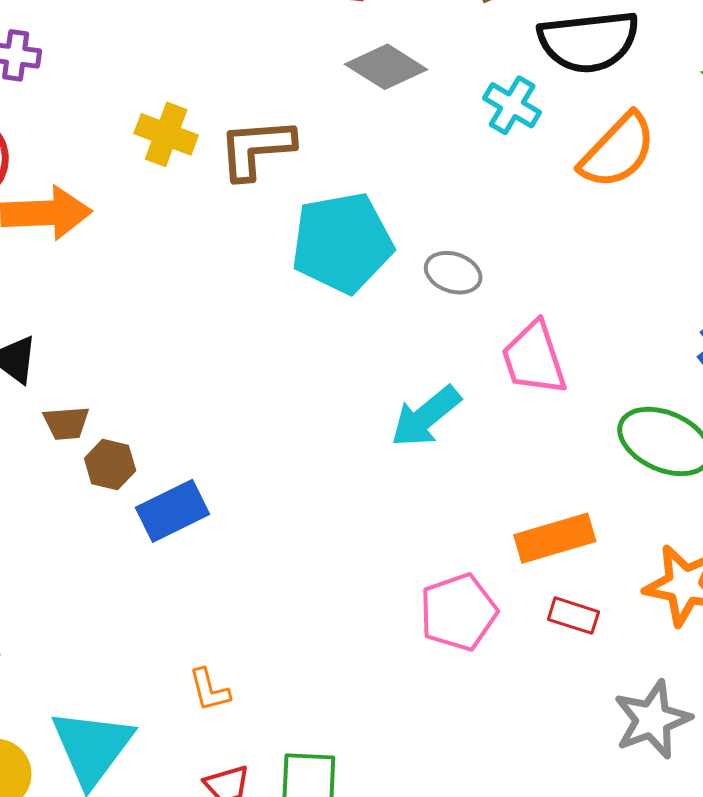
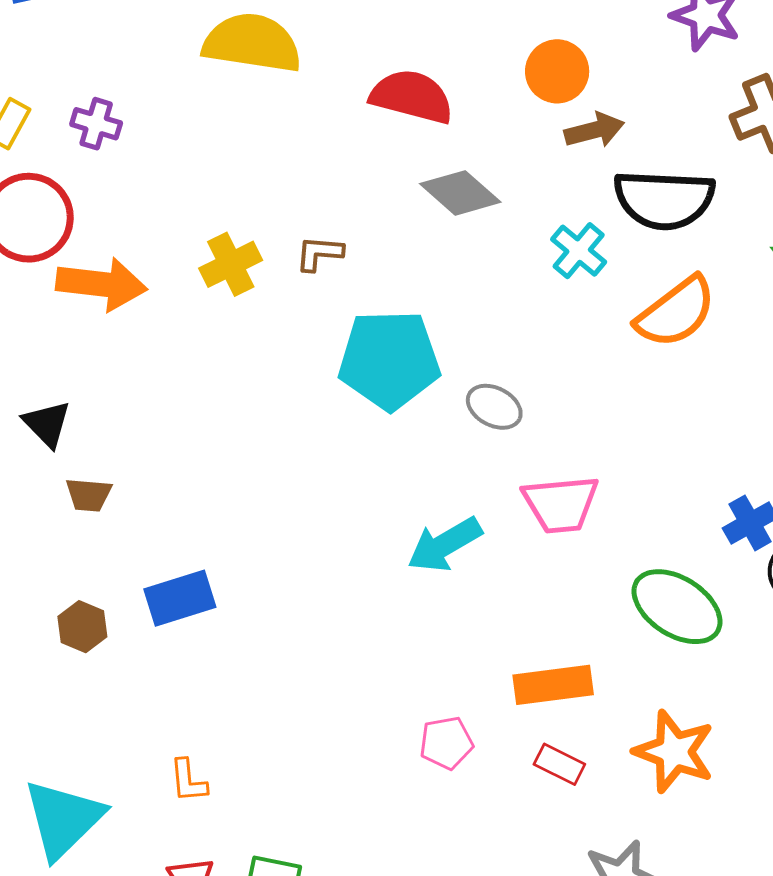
yellow cross: (166, 134) -> (231, 264), moved, turned 34
brown L-shape: (256, 149) -> (319, 253), size x0.6
pink trapezoid: (534, 358) -> (561, 504), turned -86
brown hexagon: (110, 464) -> (82, 627), moved
pink pentagon: (458, 612) -> (446, 743), size x0.7

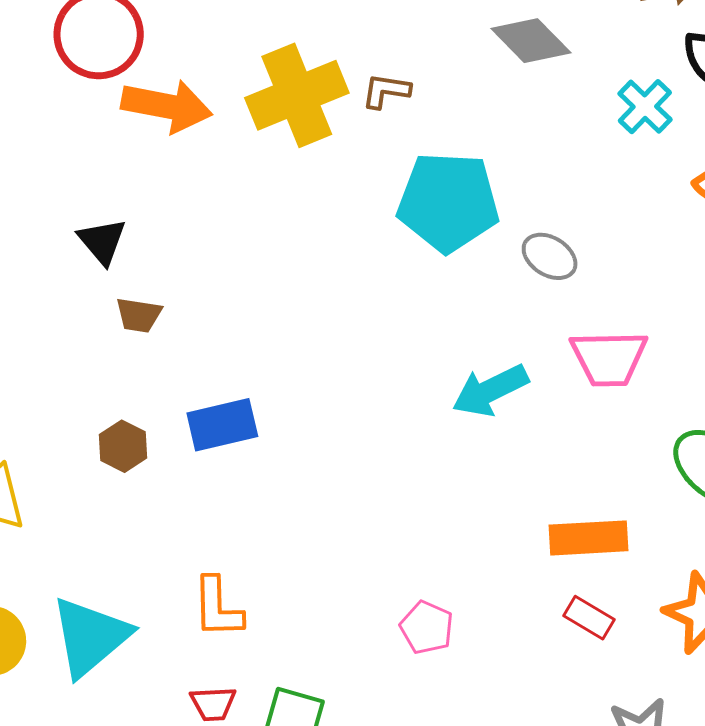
yellow cross: (231, 264) -> (297, 95), size x1.6
pink pentagon: (446, 743) -> (427, 627), moved, turned 30
orange L-shape: (188, 781) -> (218, 608), size x1.4

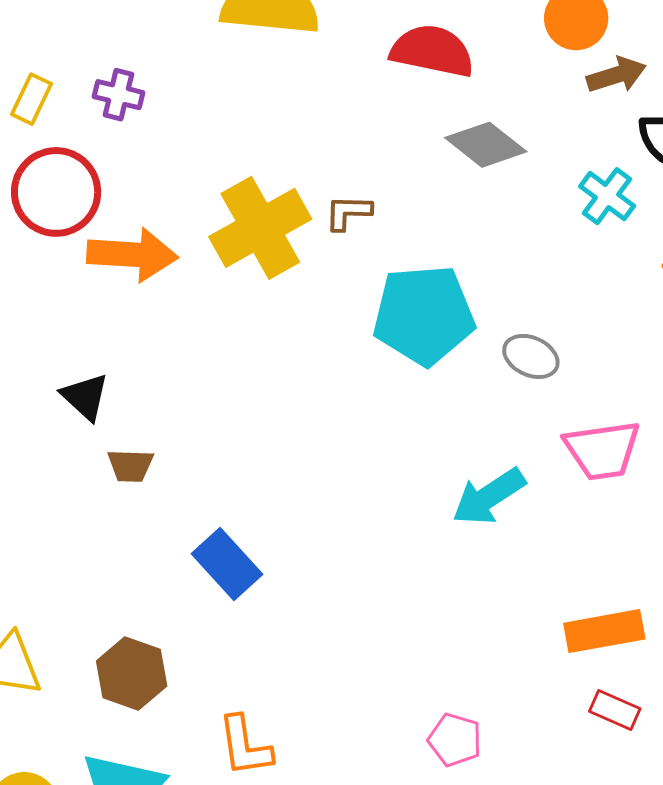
blue rectangle: (222, 425) -> (227, 564), turned 68
brown hexagon: (123, 446) -> (132, 674), moved, size x1.4

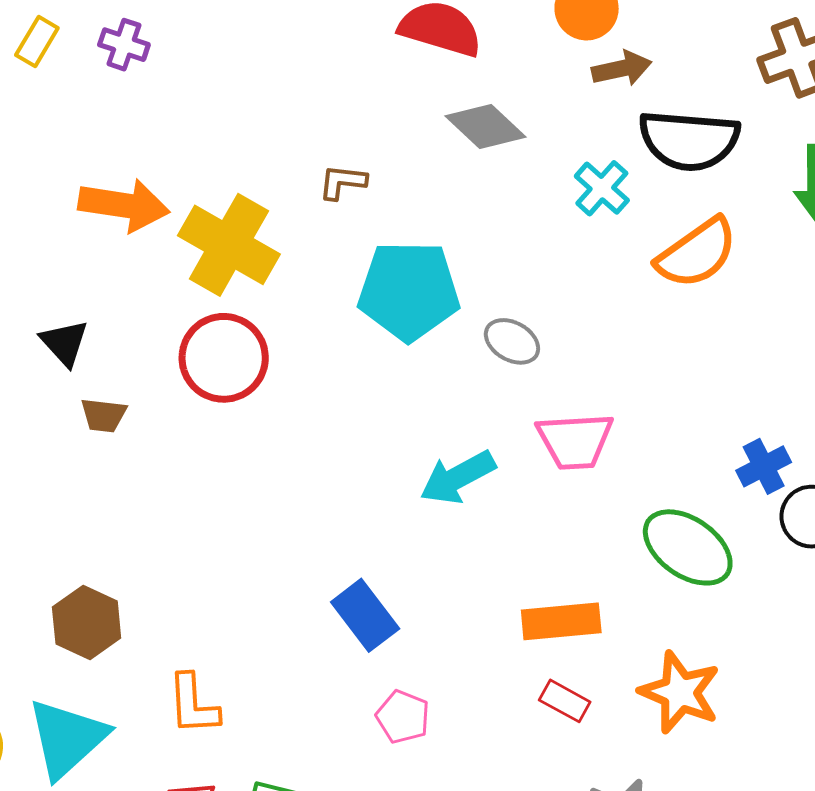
red circle: (56, 192) -> (224, 358), moved
yellow cross: (260, 228) -> (229, 245), moved, turned -36
blue rectangle: (227, 564) -> (365, 615), moved

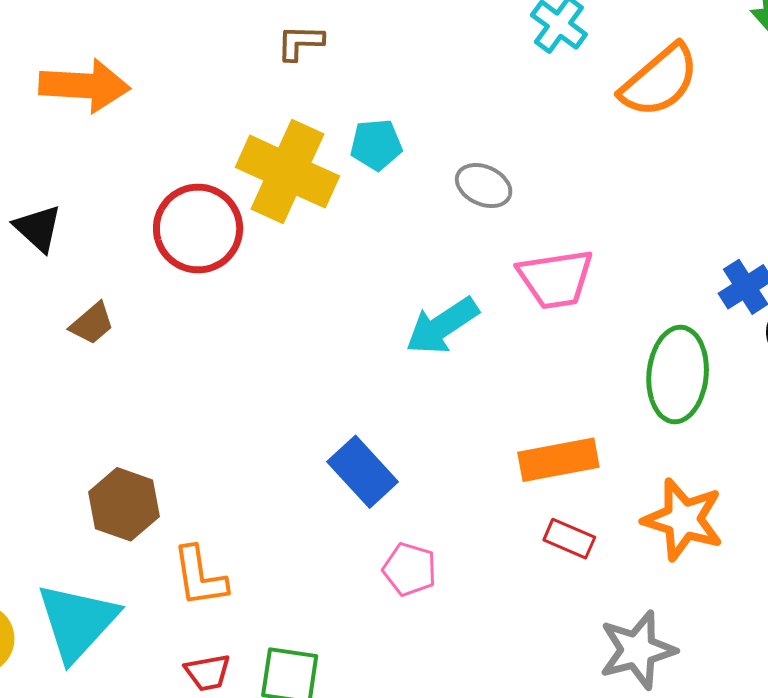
yellow cross: (229, 245) -> (287, 172), moved
cyan pentagon: (409, 291) -> (376, 145), size x0.5
brown trapezoid: (104, 415) -> (92, 324), moved, turned -42
green ellipse: (688, 547) -> (678, 374), turned 66
brown hexagon: (87, 622) -> (124, 504), moved

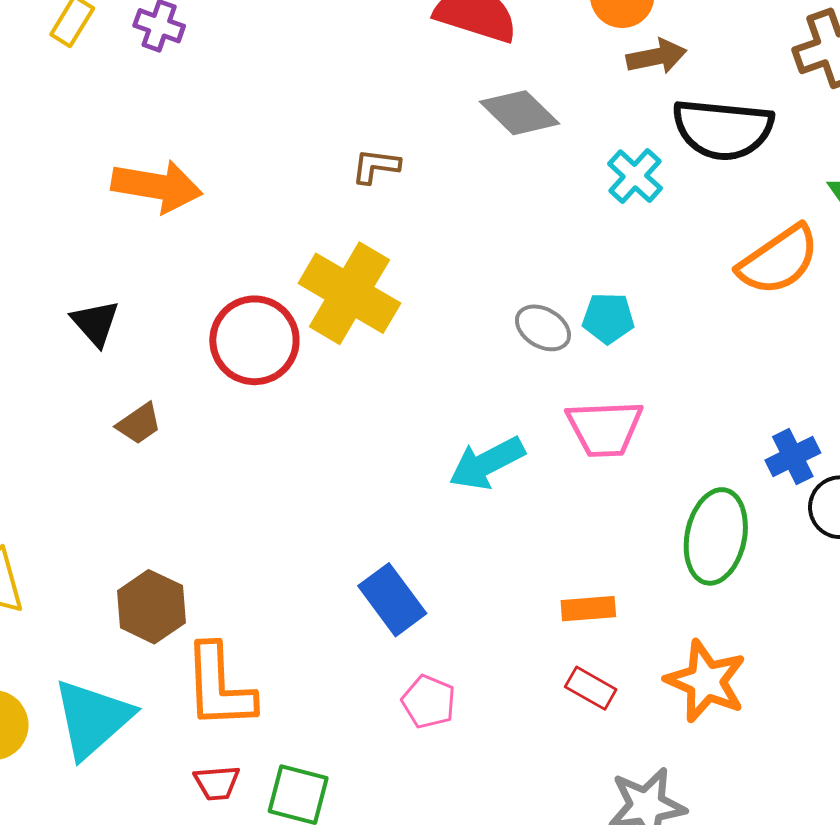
orange semicircle: (660, 81) -> (779, 260), moved
cyan pentagon: (376, 145) -> (608, 318), moved
orange rectangle: (558, 460) -> (588, 609), size x0.7
orange L-shape: (200, 577) -> (219, 687), size x1.4

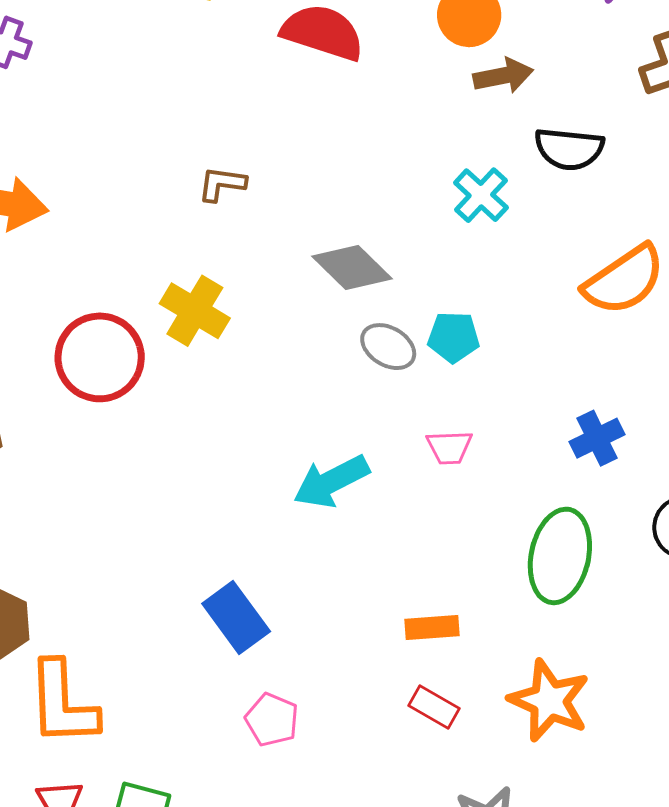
gray diamond: (520, 113) -> (352, 267), moved
black semicircle: (723, 129) -> (569, 149), size x0.7
yellow cross: (349, 293) -> (195, 311), size x0.7
pink trapezoid: (605, 428) -> (449, 447), size x0.6
blue cross: (793, 456) -> (597, 438), moved

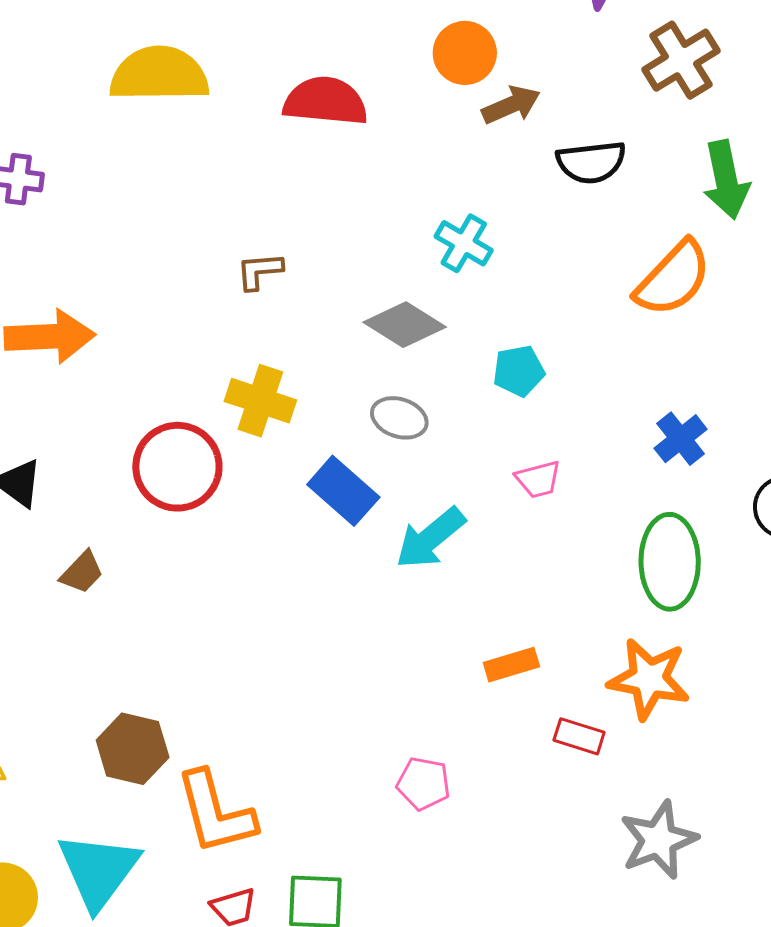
cyan cross: (481, 195) -> (464, 243), moved
gray ellipse: (388, 347) -> (399, 418), moved
blue rectangle: (236, 618) -> (343, 491), moved
orange rectangle: (432, 627) -> (511, 665), moved
orange star: (549, 701) -> (649, 679), moved

